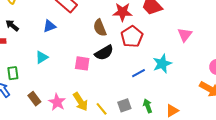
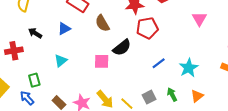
black arrow: (12, 25) -> (35, 33), moved
brown semicircle: (100, 28) -> (102, 23), moved
red pentagon: (132, 37) -> (147, 28), turned 30
cyan star: (162, 64) -> (189, 68), moved

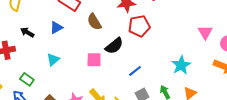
pink triangle: (199, 19) -> (205, 32), moved
blue line: (159, 63) -> (135, 71), moved
green rectangle: (34, 80) -> (27, 79), turned -40

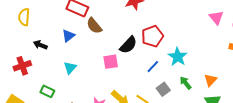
brown semicircle: (94, 22) -> (94, 26), moved
red pentagon: (139, 26) -> (152, 36), moved
cyan star: (181, 65) -> (178, 57), moved

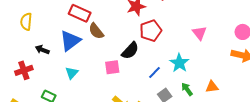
pink triangle: (216, 18) -> (199, 33), moved
blue triangle: (68, 36) -> (70, 41), size x1.6
red pentagon: (152, 36) -> (151, 31), moved
orange triangle: (210, 80) -> (212, 87), turned 40

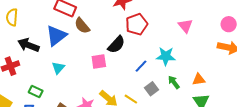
black arrow: (42, 50) -> (28, 45), size x1.5
cyan star: (179, 63) -> (166, 56), turned -30

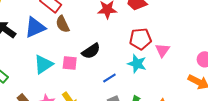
red pentagon: (137, 24) -> (140, 39), moved
cyan star: (166, 56) -> (137, 64), moved
cyan triangle: (58, 68) -> (43, 64), moved, size x1.5

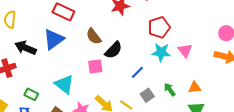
brown semicircle: (63, 24) -> (94, 36), moved
pink triangle: (162, 50) -> (185, 50), moved
cyan triangle: (43, 64) -> (64, 84), moved, turned -35

